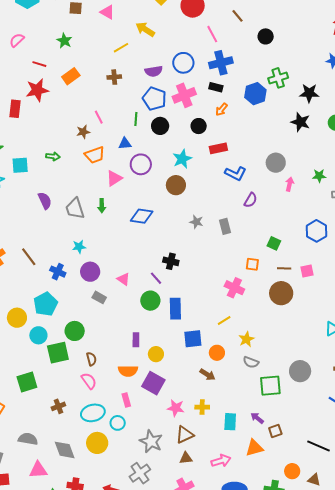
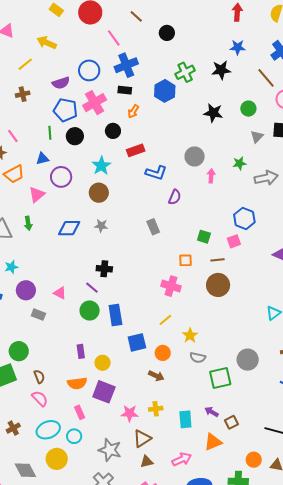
black star: (309, 93) -> (221, 70), moved
gray star: (196, 222) -> (101, 226), moved
pink square: (307, 271) -> (234, 241), moved

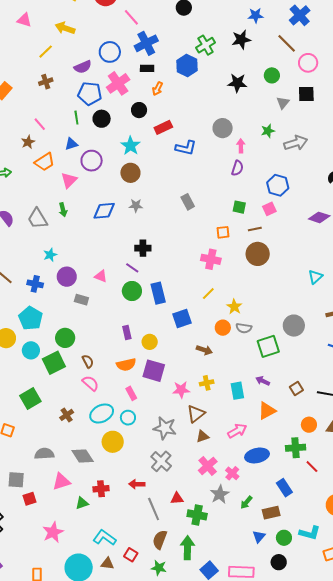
purple semicircle: (175, 197) -> (237, 168), moved
orange circle: (163, 353) -> (223, 328), moved
brown square: (231, 422) -> (296, 388), moved

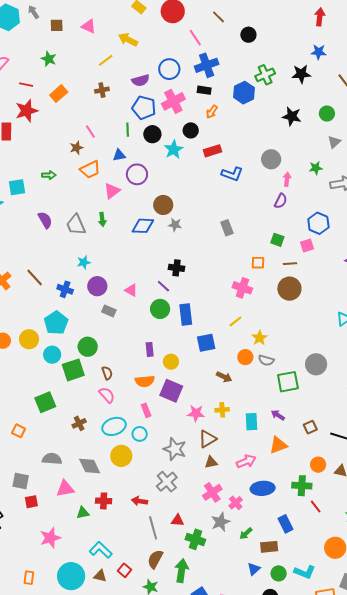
cyan star: (131, 146) -> (174, 149), moved
brown circle: (130, 173) -> (163, 205), moved

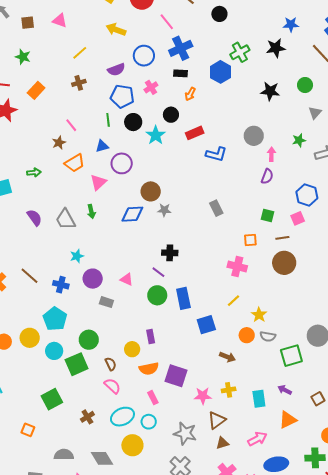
yellow arrow: (128, 40) -> (116, 30), moved
pink cross: (173, 101) -> (151, 87), size x0.6
yellow circle: (171, 362) -> (132, 349), moved

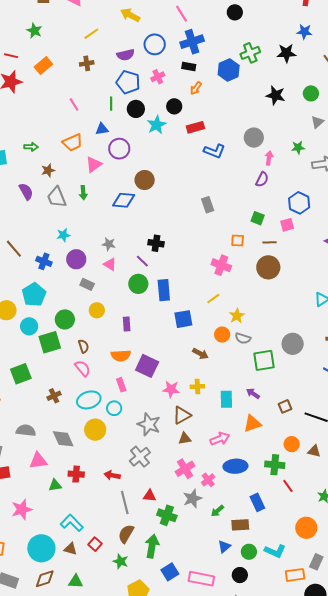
brown star: (59, 143) -> (48, 170), moved
gray star: (164, 210) -> (109, 244), moved
yellow circle: (132, 349) -> (97, 310), moved

